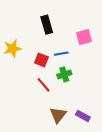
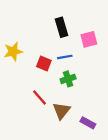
black rectangle: (47, 25) -> (61, 27), moved
red line: (44, 85) -> (40, 98), moved
brown triangle: (58, 115) -> (61, 111), moved

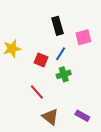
blue line: (65, 57) -> (61, 54), turned -48
brown triangle: (61, 111) -> (50, 117), moved, turned -30

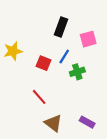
black rectangle: (58, 26) -> (61, 27), turned 36
green cross: (64, 74) -> (77, 72), moved

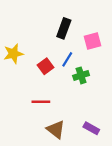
red square: (43, 63) -> (45, 66), turned 32
red line: (39, 97) -> (41, 102), turned -49

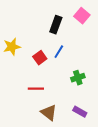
pink square: (93, 41) -> (82, 16), moved, turned -35
green cross: (81, 75) -> (78, 78), moved

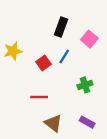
pink square: (82, 16) -> (89, 39), moved

